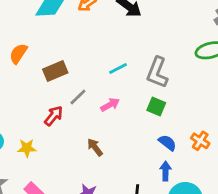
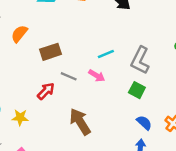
gray line: (78, 97) -> (69, 76), turned 63
pink arrow: (110, 105) -> (97, 76), moved, turned 56
brown arrow: (95, 147) -> (80, 122), size x1.6

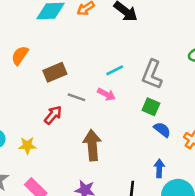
brown arrow: (80, 122) -> (92, 145), turned 32
blue semicircle: (144, 123) -> (162, 130), moved

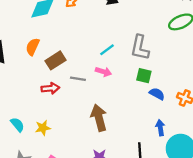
orange semicircle: (20, 55) -> (33, 47), moved
red arrow: (53, 115) -> (50, 88), moved, turned 54

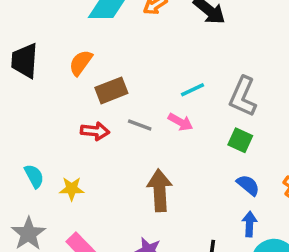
blue semicircle: (157, 94) -> (248, 185), moved

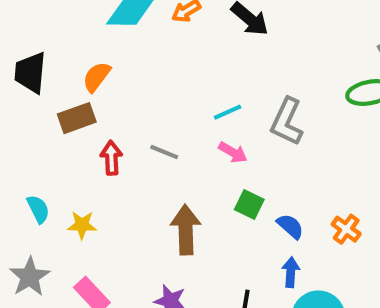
brown rectangle: (111, 90) -> (77, 118), moved
pink arrow: (180, 122) -> (233, 152), moved
red arrow: (95, 131) -> (111, 158), turned -100
green square: (240, 140) -> (249, 204), moved

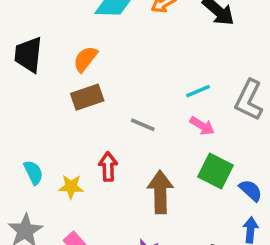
brown rectangle: (77, 118) -> (87, 97), moved
red arrow: (111, 158) -> (108, 167), moved
green square: (249, 204) -> (216, 171), size x1.4

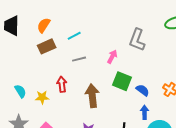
cyan line: (198, 91) -> (74, 36), moved
gray line: (143, 125) -> (79, 59), turned -32
pink arrow: (202, 126) -> (112, 57), turned -88

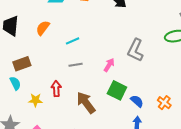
brown rectangle: (47, 46) -> (22, 64), moved
cyan semicircle: (20, 91) -> (15, 83), moved
brown arrow: (92, 96) -> (86, 103), turned -35

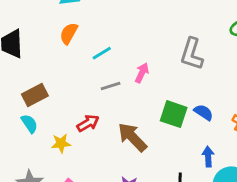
orange semicircle: (43, 28) -> (69, 33), moved
pink arrow: (109, 65) -> (142, 73), moved
red arrow: (56, 89) -> (88, 123), turned 70
blue semicircle: (137, 101) -> (204, 112), moved

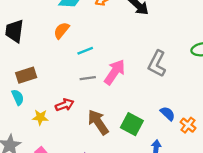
pink arrow: (142, 73) -> (115, 72), size x1.6
blue semicircle: (204, 112) -> (168, 114), moved
green square: (174, 114) -> (132, 124), moved

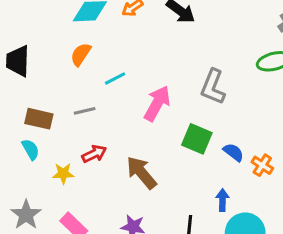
brown rectangle: (26, 75) -> (39, 119), turned 36
gray line: (88, 78) -> (85, 111), moved
green square: (132, 124) -> (197, 139), moved

